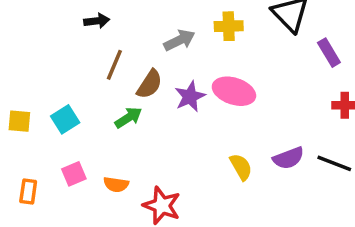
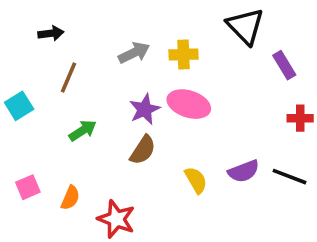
yellow cross: (229, 26) -> (183, 55), moved
brown semicircle: (150, 84) -> (143, 150), moved
cyan square: (65, 119) -> (19, 106), moved
orange semicircle: (116, 184) -> (70, 198), turned -75

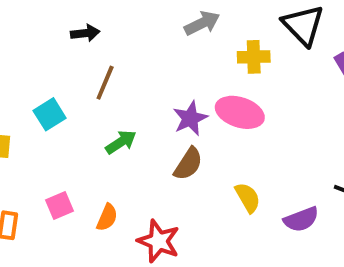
gray arrow: (134, 53) -> (202, 23), moved
yellow cross: (183, 55) -> (254, 57), moved
purple semicircle: (244, 171) -> (301, 219), moved

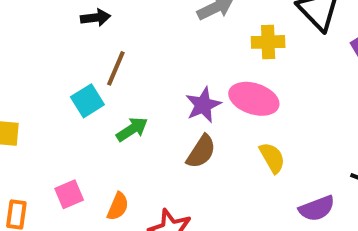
cyan square: (50, 114) -> (87, 101), moved
yellow semicircle: (248, 198) -> (272, 158), moved

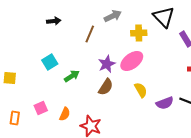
brown line: (116, 68) -> (90, 34), moved
pink ellipse: (254, 99) -> (132, 61), turned -55
purple semicircle: (317, 208) -> (165, 103), moved

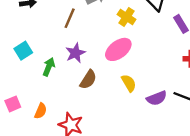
yellow cross: (139, 33) -> (126, 17), turned 35
purple star: (107, 64) -> (75, 53), moved
green arrow: (72, 76) -> (49, 67), turned -35

